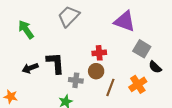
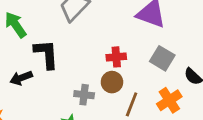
gray square: (142, 49) -> (162, 58), moved
black L-shape: (55, 63) -> (46, 54), moved

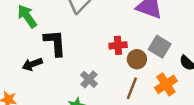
brown circle: (112, 82) -> (137, 59), moved
gray cross: (84, 95) -> (89, 79), turned 36

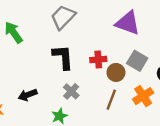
black L-shape: (55, 43) -> (63, 57), moved
black arrow: (32, 64) -> (28, 95), moved

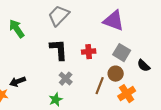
brown circle: (116, 72) -> (116, 74), moved
black arrow: (28, 95) -> (18, 82), moved
orange cross: (143, 96) -> (127, 94), moved

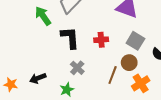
green arrow: (17, 29) -> (43, 16), moved
black arrow: (18, 82) -> (38, 78), moved

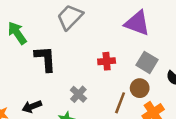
green arrow: (43, 16) -> (17, 33), moved
black L-shape: (70, 38) -> (45, 59), moved

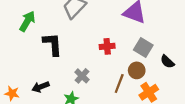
green arrow: (17, 33) -> (27, 21), turned 65

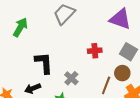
black L-shape: (52, 44) -> (44, 63), moved

